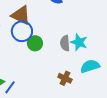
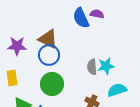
cyan star: (79, 42) -> (106, 66), turned -30
green circle: (35, 43) -> (52, 84), moved, size x1.5

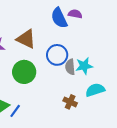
blue circle: (49, 55) -> (57, 55), moved
green circle: (52, 84) -> (24, 72), moved

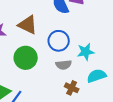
gray semicircle: (70, 67) -> (64, 65), moved, turned -91

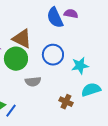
green circle: (26, 58) -> (16, 59), moved
gray semicircle: (64, 65) -> (33, 82), moved

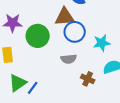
brown triangle: (22, 39) -> (65, 17), moved, turned -30
gray semicircle: (33, 82) -> (69, 59), moved

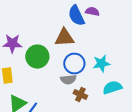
blue circle: (75, 32) -> (74, 64), moved
brown cross: (88, 79) -> (80, 95), moved

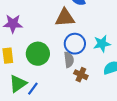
green circle: (37, 57) -> (38, 54), moved
gray semicircle: (68, 80) -> (69, 60), turned -91

